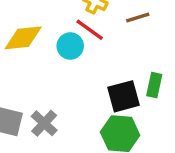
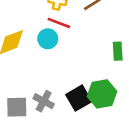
black square: (123, 96) -> (79, 98), moved

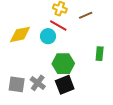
green hexagon: (102, 94) -> (63, 64), moved

